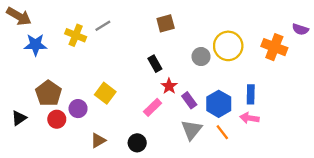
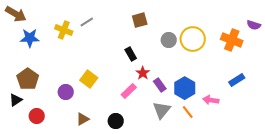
gray circle: (201, 57) -> (169, 40), moved
brown pentagon: (48, 93) -> (28, 79), moved
blue rectangle: (251, 94) -> (237, 80), moved, turned 56
red circle: (57, 119) -> (37, 116), moved

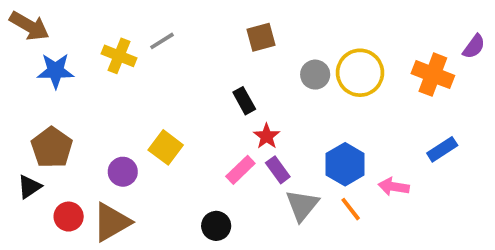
purple semicircle: (254, 25) -> (474, 47), turned -72
purple rectangle: (160, 85) -> (278, 170), moved
brown triangle: (83, 119) -> (112, 222), moved, size x1.6

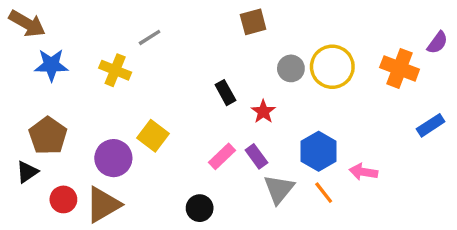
brown square: (261, 37) -> (253, 22), moved
yellow cross: (119, 56) -> (115, 70), moved
red star: (267, 136) -> (263, 112), moved
blue rectangle: (442, 149) -> (431, 125), moved
purple circle: (123, 172) -> (113, 158), size x1.4

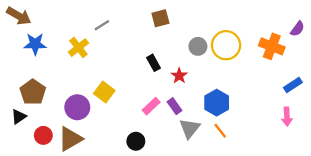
brown square: (253, 22) -> (160, 18), moved
yellow cross: (115, 70) -> (78, 48), turned 30
pink arrow: (363, 172) -> (287, 117), moved, turned -102

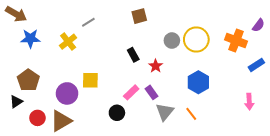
blue rectangle: (293, 85) -> (256, 65), moved
yellow square: (104, 92) -> (90, 80), turned -36
blue hexagon: (217, 103) -> (198, 82), moved
black circle: (136, 141) -> (117, 113), moved

